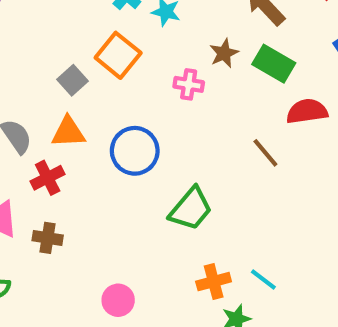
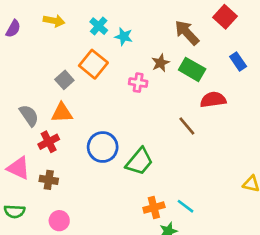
blue circle: (135, 151) -> (103, 147), moved
pink circle: (118, 300) -> (59, 221), moved

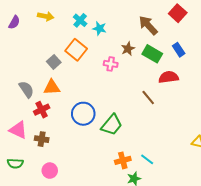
blue rectangle: (238, 62) -> (179, 50), moved

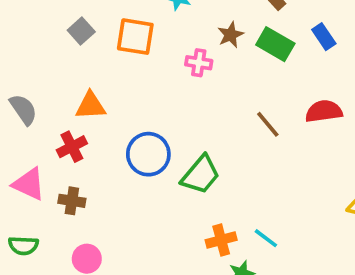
orange square: (76, 50) -> (135, 37), turned -30
gray square: (54, 62) -> (81, 31), moved
red semicircle: (169, 77) -> (324, 111), moved
gray semicircle: (26, 89) -> (23, 109), moved

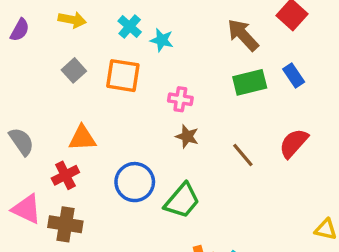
brown star: (230, 35) -> (187, 136), moved, turned -30
green rectangle: (275, 44) -> (250, 82), turned -44
red semicircle: (324, 111) -> (294, 143), turned -40
brown cross: (72, 201) -> (65, 224), size x1.4

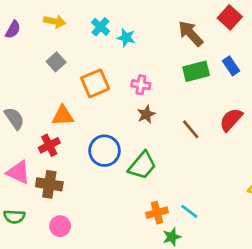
orange square: (123, 76) -> (95, 83), moved, turned -32
brown star: (187, 136) -> (146, 114), turned 30

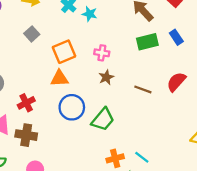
orange triangle: (63, 116) -> (60, 78), moved
brown line: (191, 129) -> (143, 89), turned -30

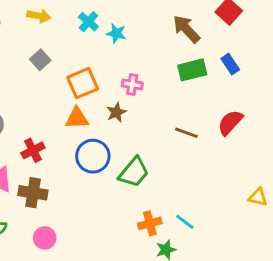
brown star: (106, 77) -> (116, 112), moved

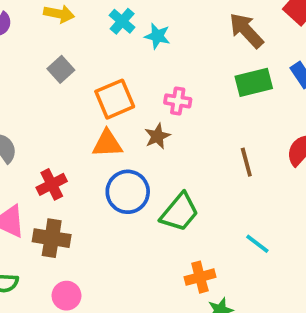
brown line: (186, 133) -> (246, 162), turned 55
cyan line: (185, 222) -> (257, 244), moved

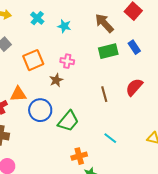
cyan star: (157, 36) -> (64, 26), moved
orange triangle: (107, 144) -> (18, 94), moved

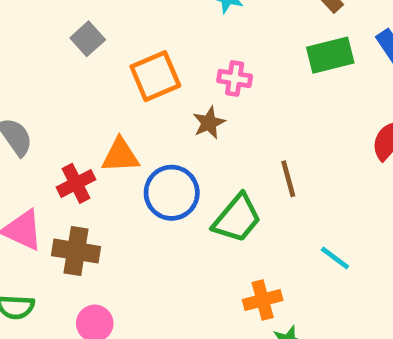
brown line: (104, 94) -> (288, 179), moved

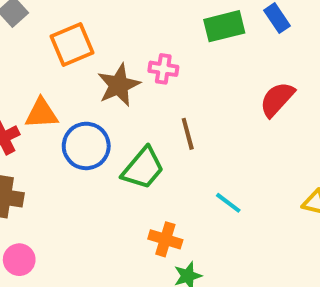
pink cross: (235, 78) -> (163, 69), moved
brown star: (209, 123) -> (119, 85), size x1.5
orange cross: (263, 300) -> (165, 239), turned 32

